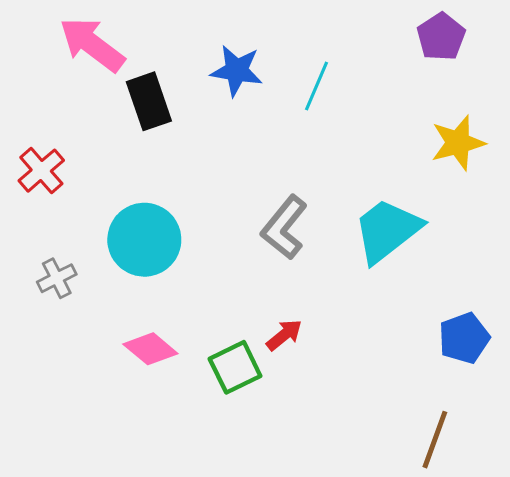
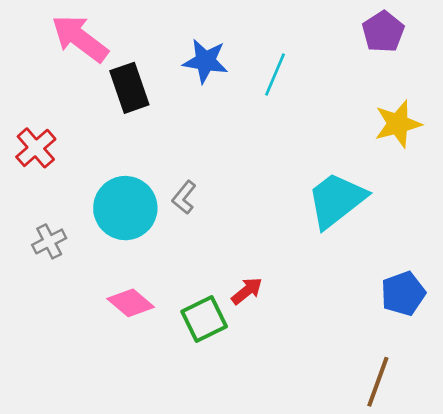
gray L-shape: (284, 227) -> (184, 197), moved, size x0.6

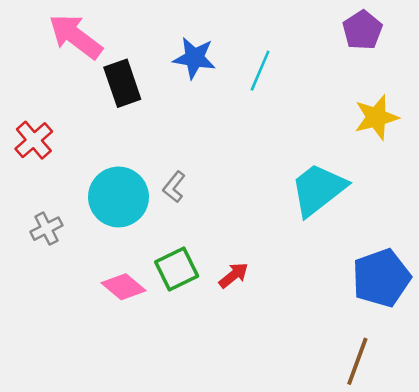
blue pentagon: (403, 294) -> (381, 278), size x1.4
green square: (204, 319) -> (177, 269), moved

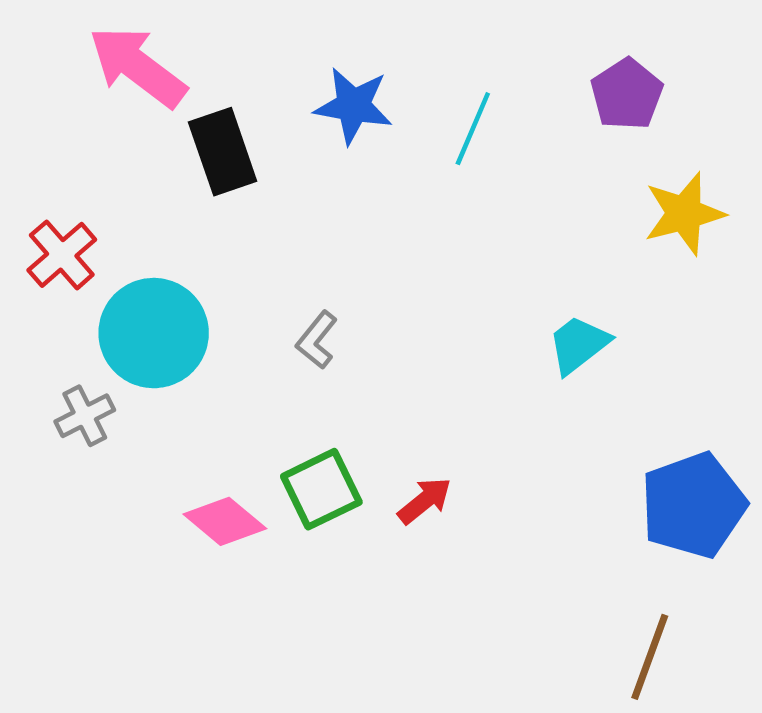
purple pentagon: (362, 30) -> (627, 94), moved
cyan trapezoid: (318, 189) -> (579, 345), size x0.6
cyan circle: (118, 197) -> (154, 333), moved

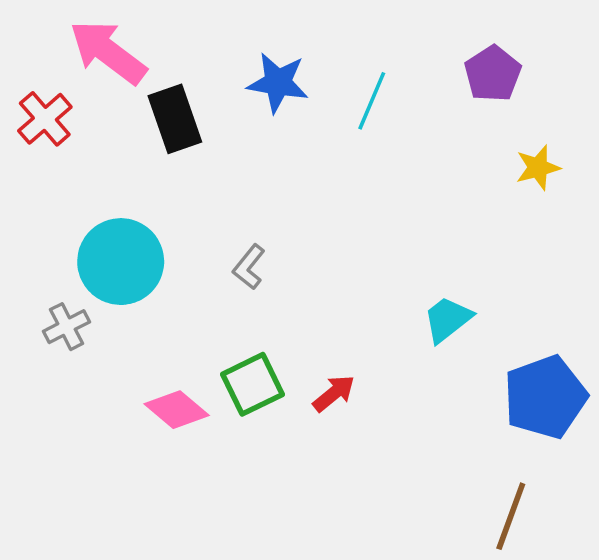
yellow star: (684, 214) -> (538, 168), size x0.7
red cross: (62, 255) -> (45, 119), moved
cyan trapezoid: (579, 345) -> (448, 319), moved

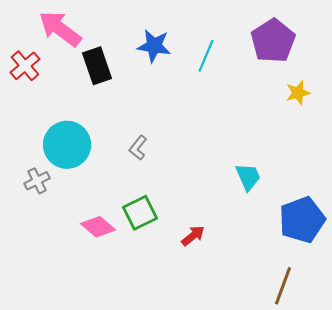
purple pentagon: (493, 74) -> (273, 41), size x1.4
cyan trapezoid: (448, 319) -> (248, 177), turned 104
red arrow: (334, 393) -> (193, 236), moved

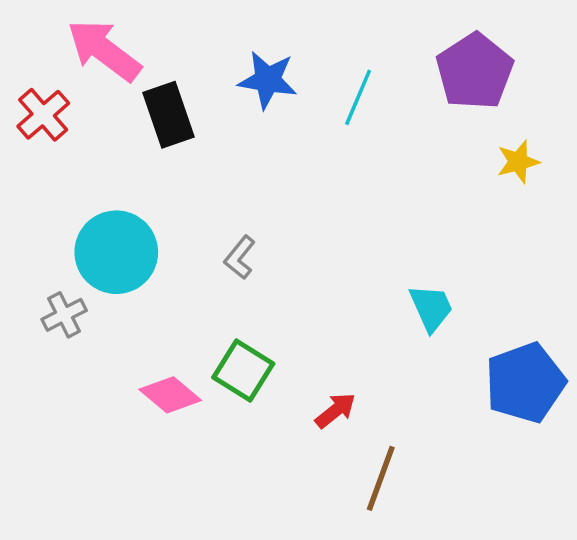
green square: (140, 213) -> (243, 371), turned -32
brown line: (283, 286) -> (381, 478), moved

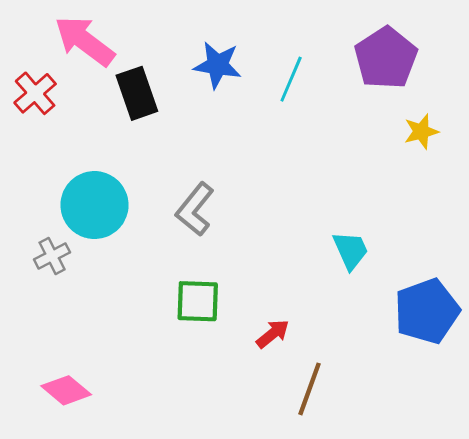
gray L-shape: (240, 257) -> (195, 209), size x1.5
green square: (243, 371) -> (198, 301), turned -30
pink diamond: (170, 395) -> (66, 390), moved

